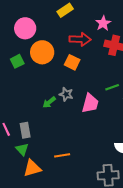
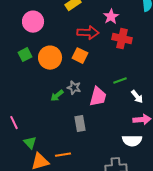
orange circle: (42, 52) -> (50, 58), moved
gray rectangle: (25, 130) -> (80, 124), moved
orange line: (62, 155) -> (63, 155), moved

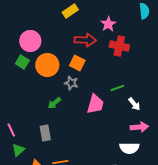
pink circle: (33, 22) -> (30, 41), moved
green square: (25, 55) -> (22, 62), turned -32
gray star: (74, 88) -> (71, 83), moved
gray rectangle: (80, 124) -> (45, 133), moved
green triangle: (30, 143) -> (18, 150), moved, turned 32

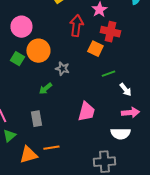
red arrow: (85, 40) -> (76, 26), turned -85
green square: (22, 62) -> (17, 59), moved
orange square: (77, 63) -> (95, 49), moved
pink trapezoid: (95, 104) -> (86, 112), moved

